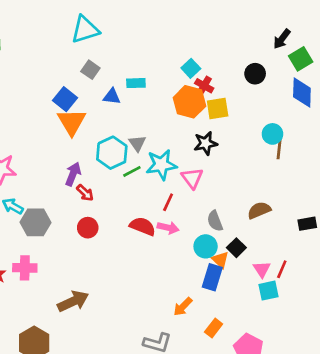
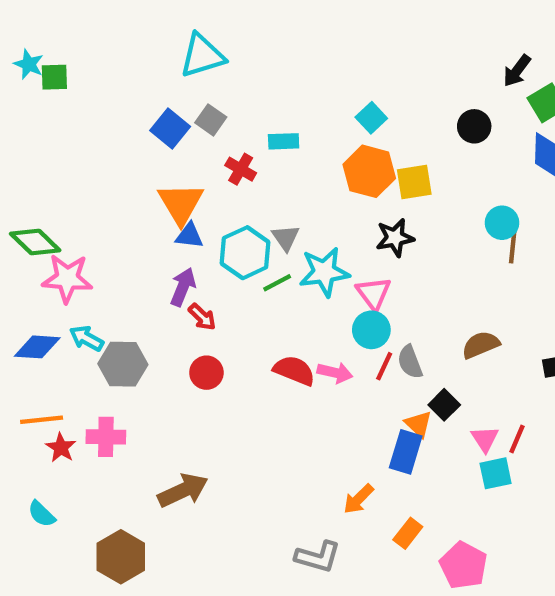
red cross: (204, 86) -> (241, 169), moved
blue triangle: (112, 96) -> (189, 236), moved
blue square: (65, 99) -> (170, 128), moved
red line: (168, 202) -> (384, 366), moved
cyan circle: (206, 246) -> (371, 330), moved

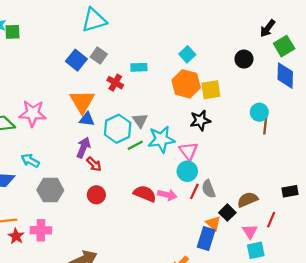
pink star: (67, 278) -> (33, 113), moved
cyan arrow: (87, 338) -> (30, 161), moved
brown semicircle: (481, 345) -> (247, 200), moved
red line: (517, 439) -> (271, 220), moved

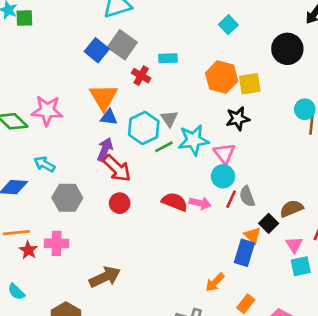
cyan square: (187, 54) -> (228, 25), moved
gray square: (99, 55) -> (122, 45), size x1.5
black circle: (244, 59) -> (287, 49), size x1.5
red arrow: (94, 164) -> (117, 168), size x1.6

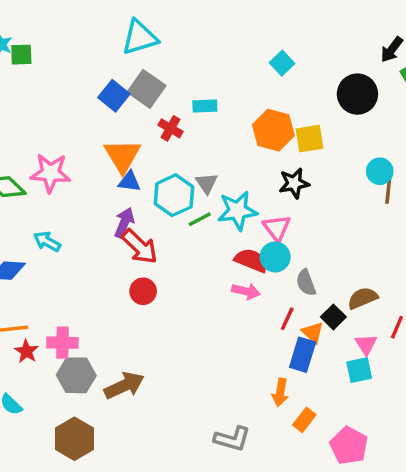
gray hexagon: (67, 198) -> (76, 375), moved
red line: (231, 199) -> (287, 319), moved
red semicircle: (175, 202) -> (251, 260), moved
cyan square: (301, 266) -> (359, 370), moved
orange arrow: (215, 282) -> (280, 392), moved, turned -35

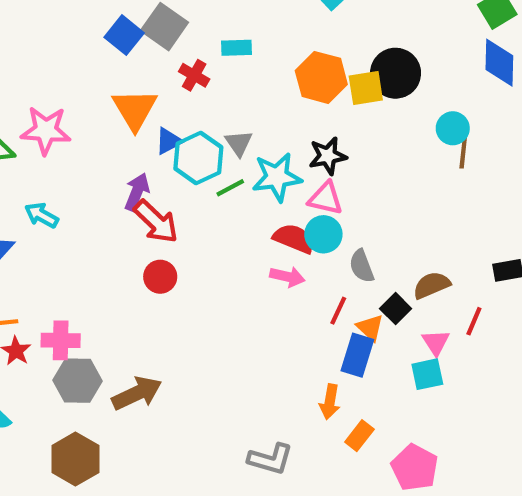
black circle: (357, 94) -> (396, 73), moved
blue triangle: (129, 181) -> (169, 141), moved, turned -35
black star: (294, 183) -> (328, 156), moved
pink triangle: (277, 228) -> (326, 198), turned -40

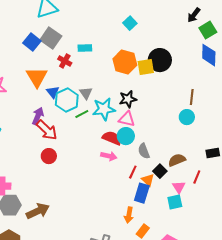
cyan circle: (453, 128) -> (187, 117), moved
blue triangle: (169, 141) -> (53, 92), turned -40

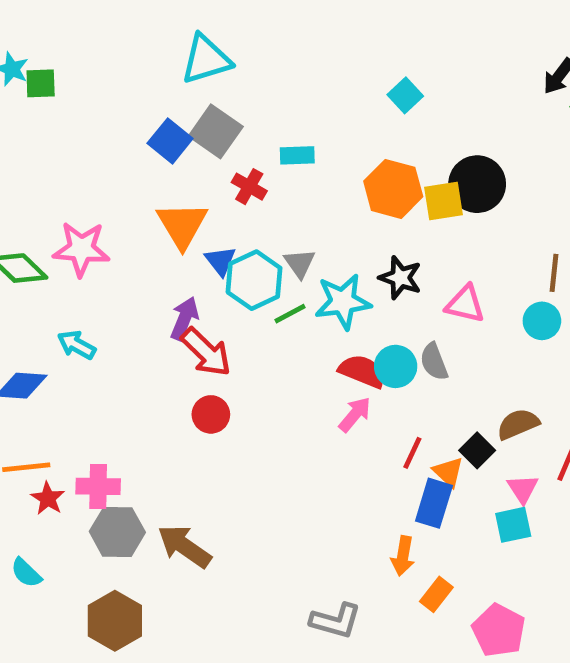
black star: (128, 99) -> (400, 278), turned 30
pink triangle: (127, 119) -> (465, 304), moved
gray semicircle: (144, 151) -> (434, 362), moved
pink arrow: (109, 156) -> (355, 414), turned -63
brown arrow: (38, 211) -> (184, 546), turned -120

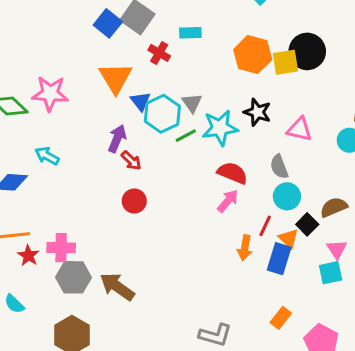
red arrow: (206, 352) -> (131, 160), size x0.6
cyan circle: (396, 366) -> (287, 196), moved
orange arrow: (403, 556) -> (245, 248), moved

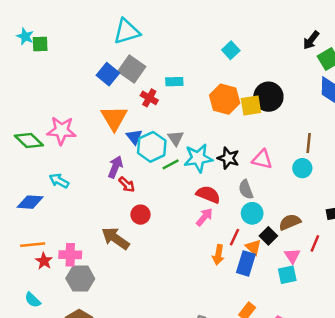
black star: (257, 112) -> (228, 158), moved
red circle: (134, 201) -> (140, 215), moved
brown arrow: (117, 287) -> (115, 238), moved

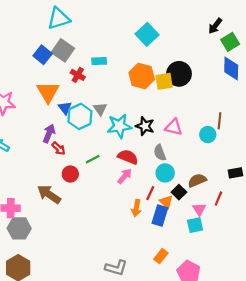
cyan square: (231, 50) -> (147, 34), size x1.5
brown line: (309, 143) -> (219, 121), moved
green line: (171, 164) -> (93, 159), moved

